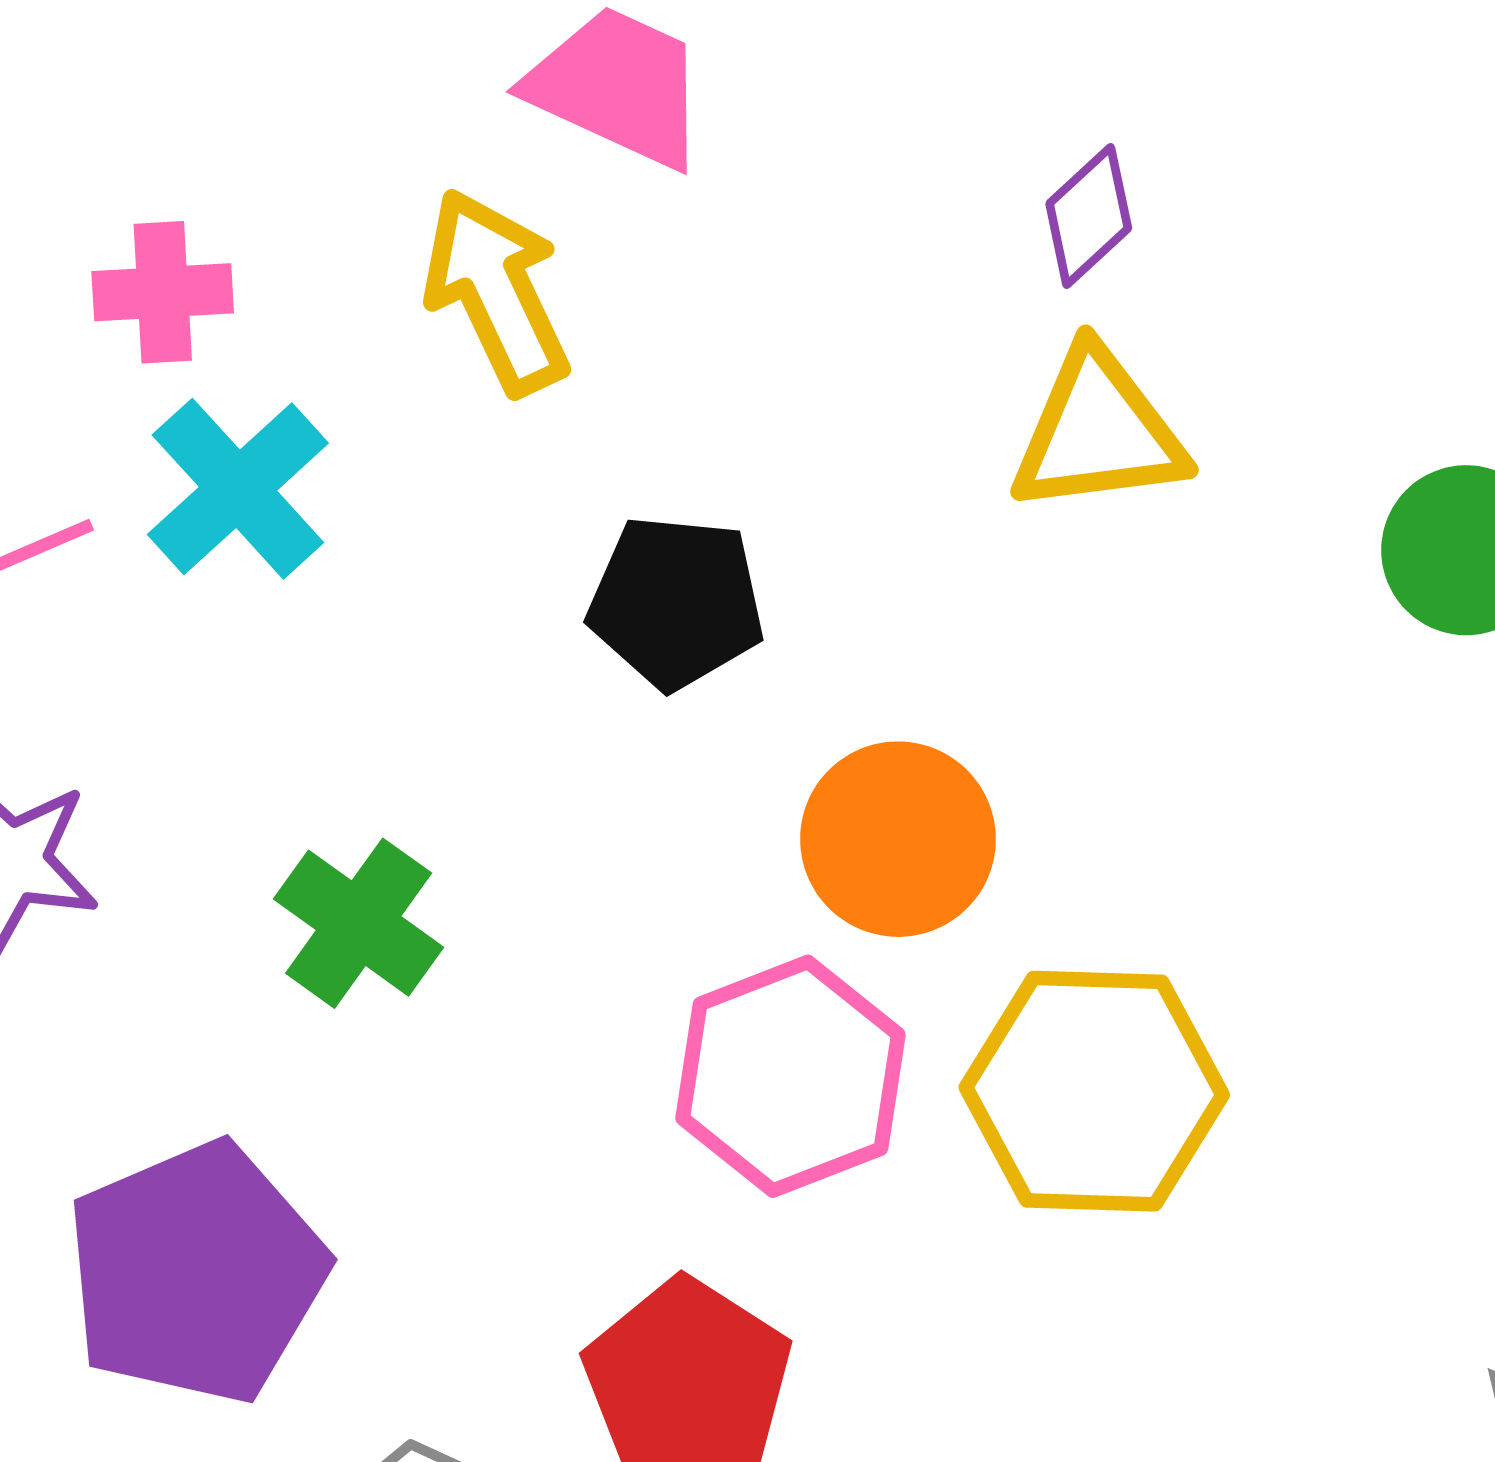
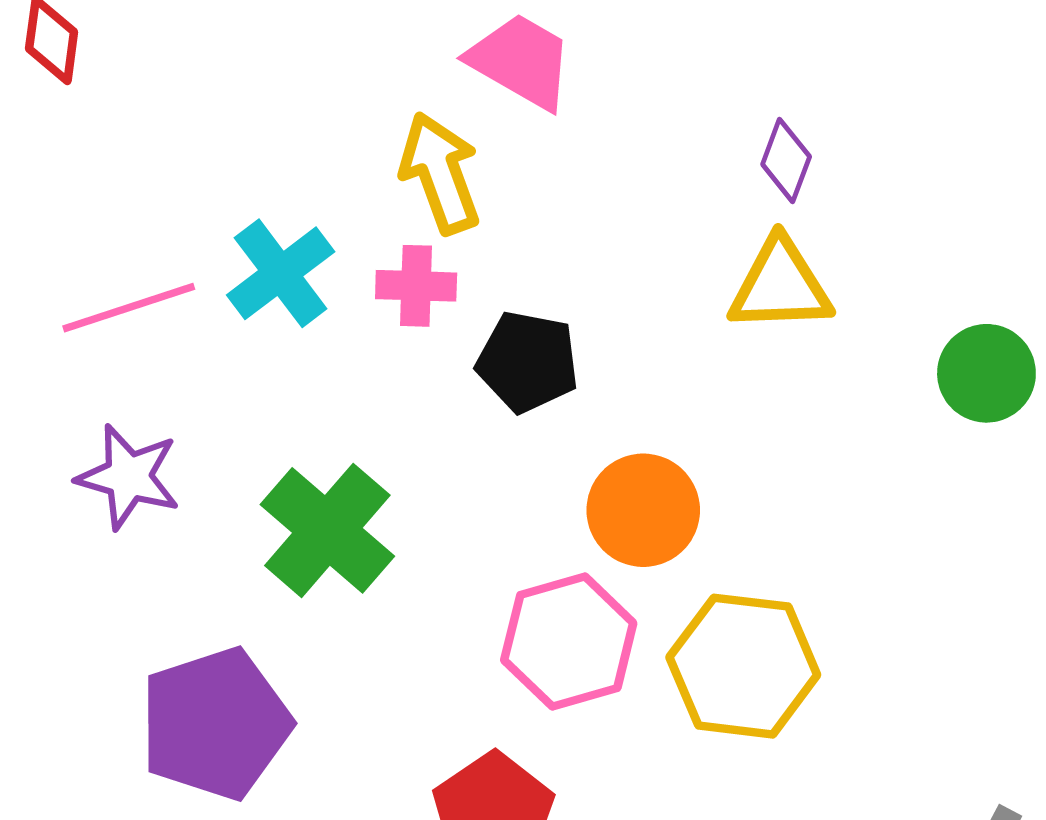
purple diamond: (1089, 216) -> (786, 161), turned -32
pink cross: (163, 292) -> (416, 286), moved
green cross: (359, 923) -> (327, 530), size x1.4

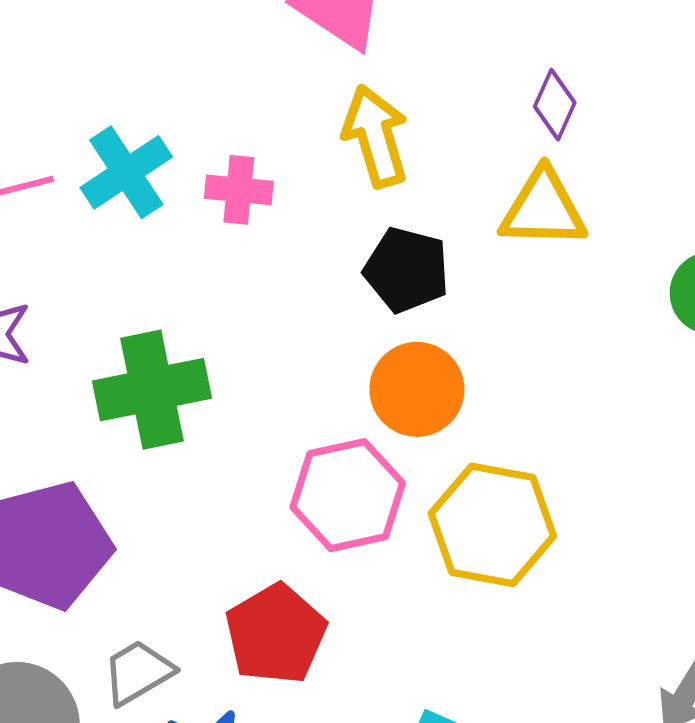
yellow arrow: (440, 173) -> (376, 136), moved
black pentagon: (528, 362) -> (407, 270), moved
green cross: (327, 530) -> (152, 390), turned 34

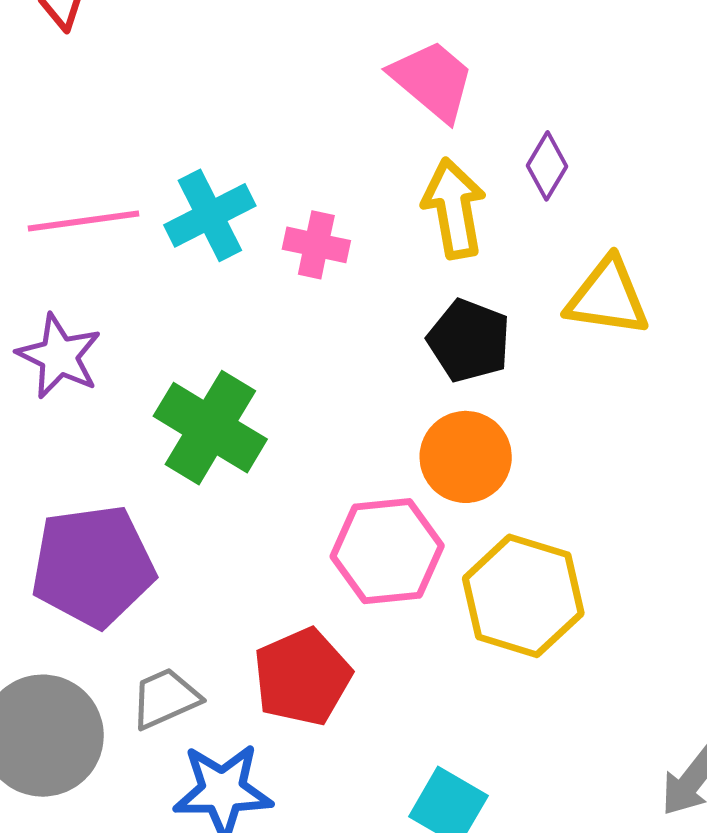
purple diamond: (555, 105) -> (547, 166), moved
green cross: (152, 390) -> (210, 428), turned 36

